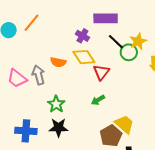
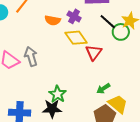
orange semicircle: (58, 62) -> (53, 20), moved
green arrow: (98, 100) -> (103, 89), moved
green star: (56, 104) -> (58, 94), moved

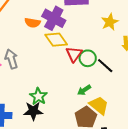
purple cross: (74, 16) -> (54, 18), size x1.6
black line: (108, 22) -> (105, 66), moved
green circle: (121, 32) -> (88, 58), moved

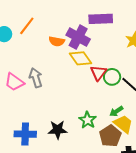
green arrow: (84, 90) -> (116, 111), moved
green star: (38, 96) -> (87, 120), moved

